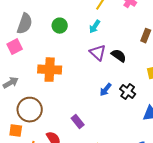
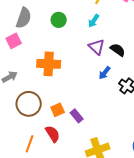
blue arrow: (106, 90) -> (105, 73), moved
orange square: (16, 131) -> (58, 110), moved, turned -32

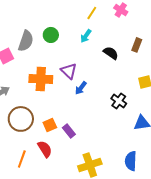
gray semicircle: (24, 18) -> (26, 41), moved
purple triangle: (97, 47) -> (69, 71), moved
black semicircle: (118, 50) -> (111, 53), moved
blue arrow: (105, 73) -> (81, 88), moved

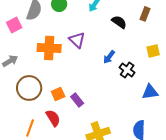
blue arrow: (81, 88) -> (109, 57), moved

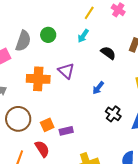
black cross: (127, 70) -> (113, 114), moved
purple rectangle: (77, 100) -> (66, 131), turned -64

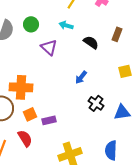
cyan arrow: (83, 36) -> (66, 25), turned 72
purple triangle: (66, 71) -> (49, 47), moved
orange cross: (38, 79) -> (21, 87), moved

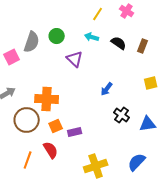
black semicircle: (91, 42) -> (119, 43), moved
blue semicircle: (111, 150) -> (137, 162), turned 42

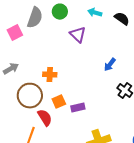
orange cross: (47, 99) -> (50, 75), size x0.6
red semicircle: (51, 150) -> (45, 118), moved

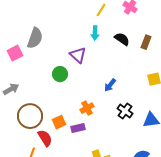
green circle: (60, 12) -> (60, 74), moved
cyan arrow: (95, 13) -> (95, 33), turned -104
orange cross: (50, 75) -> (87, 108), moved, turned -32

